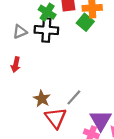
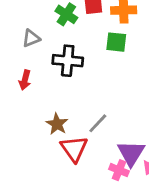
green square: (85, 22) -> (116, 42), moved, turned -35
black cross: (46, 30) -> (68, 61), moved

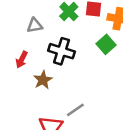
green square: (116, 42) -> (106, 44), turned 30
brown star: (57, 124) -> (43, 80), moved

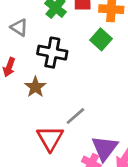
gray triangle: (35, 25) -> (19, 27), turned 49

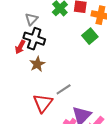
gray triangle: (19, 27) -> (31, 19), turned 32
black cross: (52, 53) -> (34, 39), moved

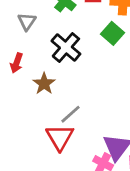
black cross: (34, 39) -> (66, 47), moved, turned 30
gray line: (64, 89) -> (71, 114), moved

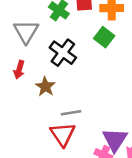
gray triangle: (27, 21) -> (26, 32), size x1.5
gray line: (71, 114) -> (71, 113), turned 36

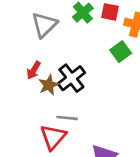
black cross: (63, 53) -> (71, 78), moved
red arrow: (19, 70) -> (34, 70), moved

